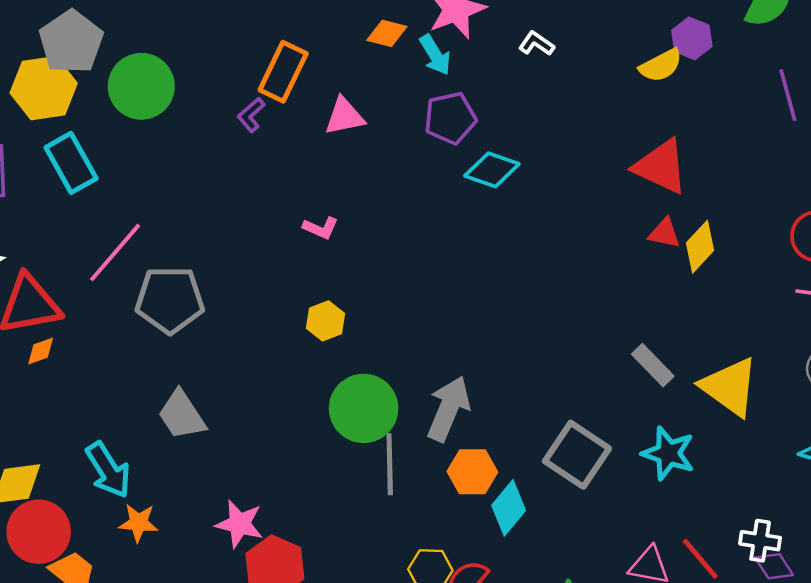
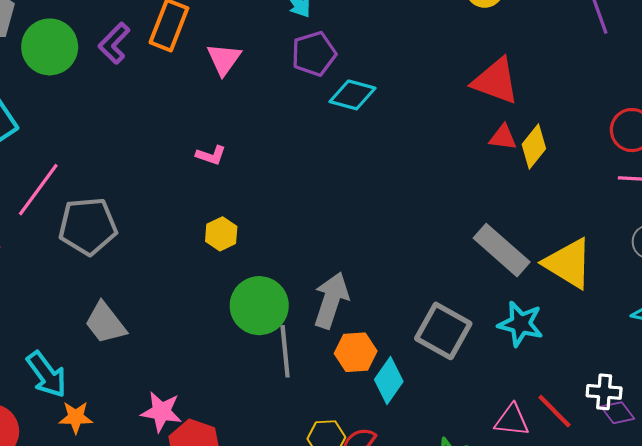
purple L-shape: (251, 115) -> (114, 43), moved, size x1.4
pink triangle: (344, 116) -> (224, 59), turned -39
gray rectangle: (653, 365) -> (502, 250), size x1.5

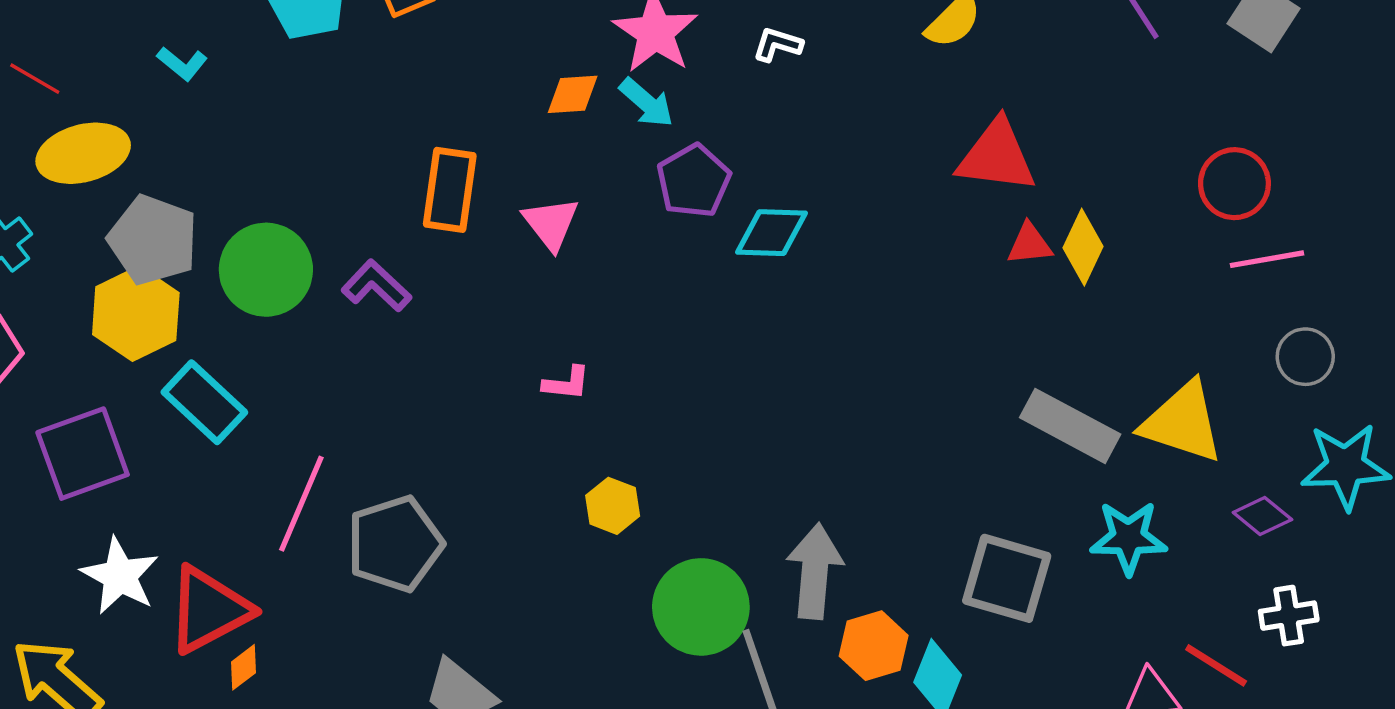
purple L-shape: (114, 43) -> (376, 286), moved, turned 102
purple diamond: (618, 413) -> (1262, 516), moved

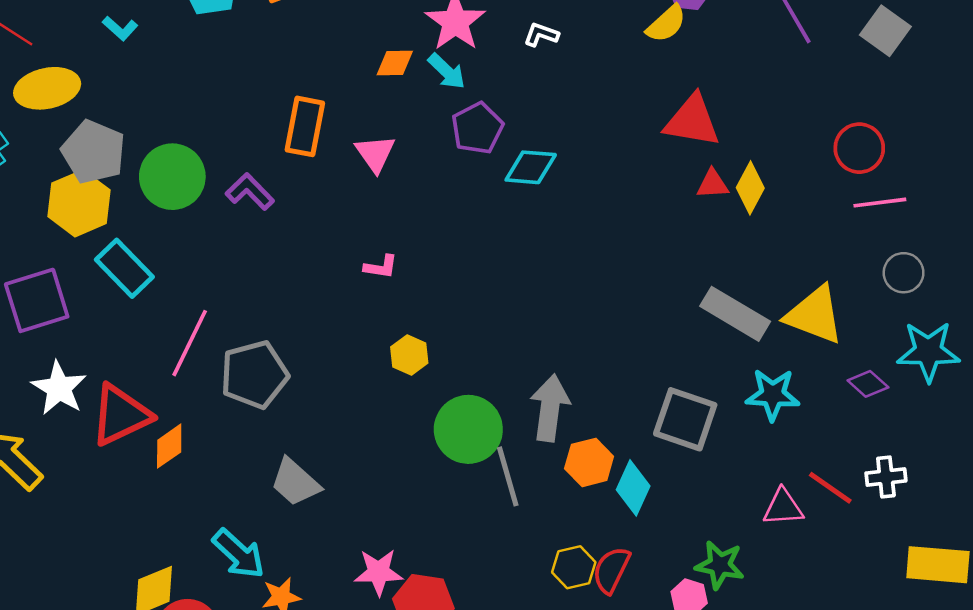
white cross: (1289, 616) -> (886, 477), moved
orange diamond: (243, 667) -> (169, 446), moved, size x1.4

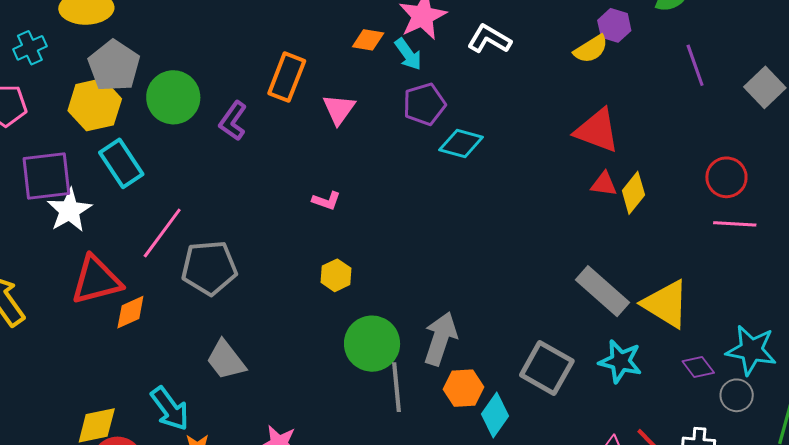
white L-shape: (541, 35) -> (489, 39), size x1.5
purple L-shape: (250, 192) -> (233, 121), turned -111
gray circle: (904, 273) -> (737, 395), moved
white star: (59, 388) -> (69, 210), moved

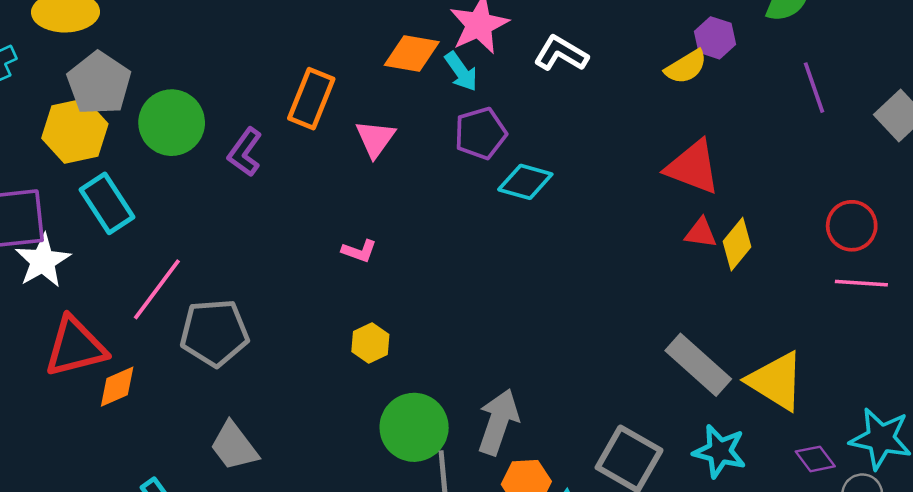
orange diamond: (368, 40) -> (412, 53), size x1.4

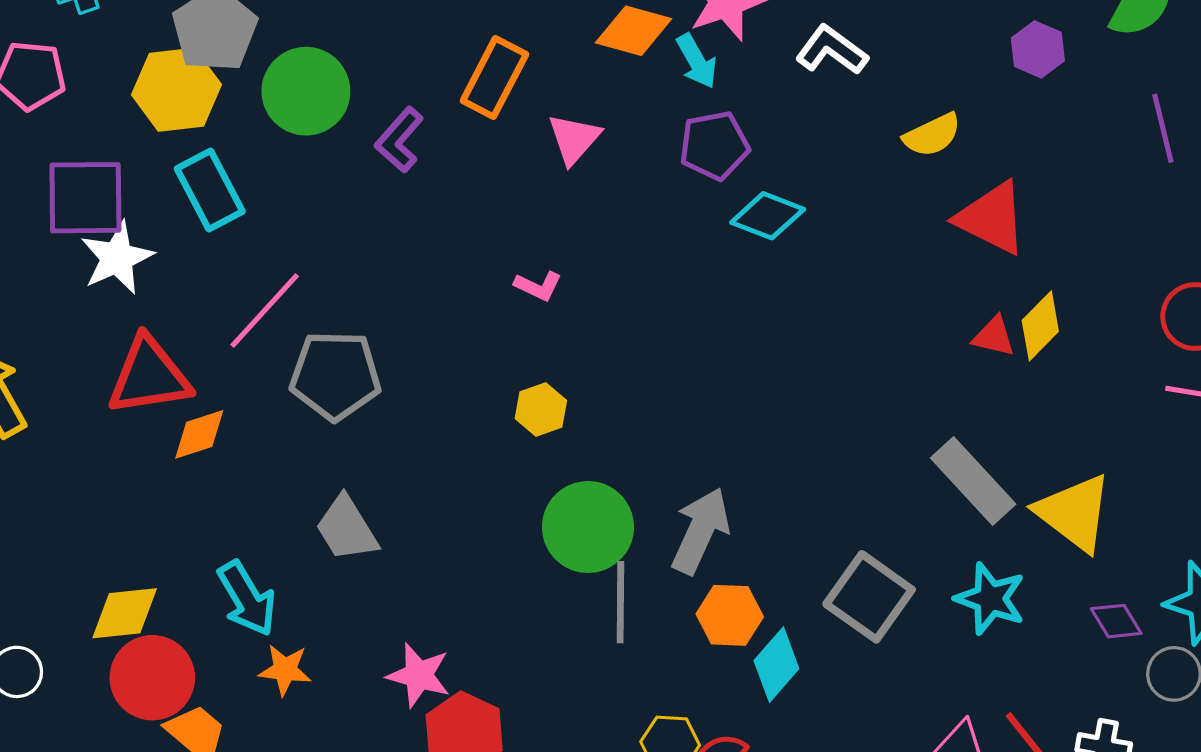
yellow semicircle: (686, 67) -> (932, 135), moved
red triangle: (701, 233) -> (994, 336), moved

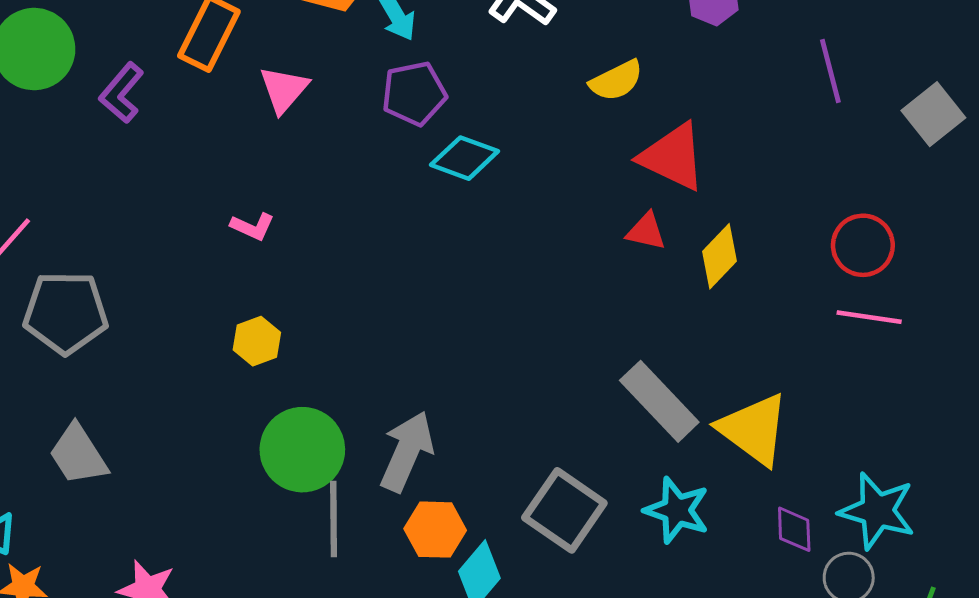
red triangle: (994, 336) -> (646, 231), moved
purple diamond: (1116, 621) -> (794, 529), turned 30

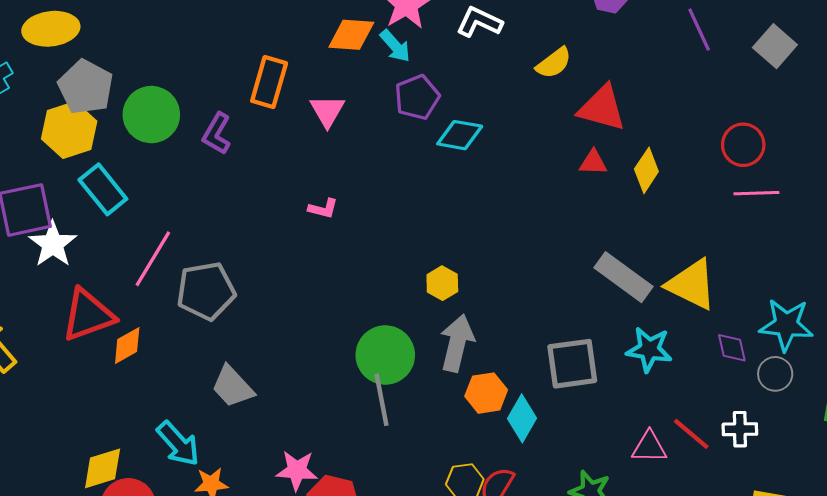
yellow hexagon: (257, 341) -> (442, 283), moved
gray square: (564, 510) -> (572, 364), turned -32
gray line: (334, 519) -> (381, 400), moved

